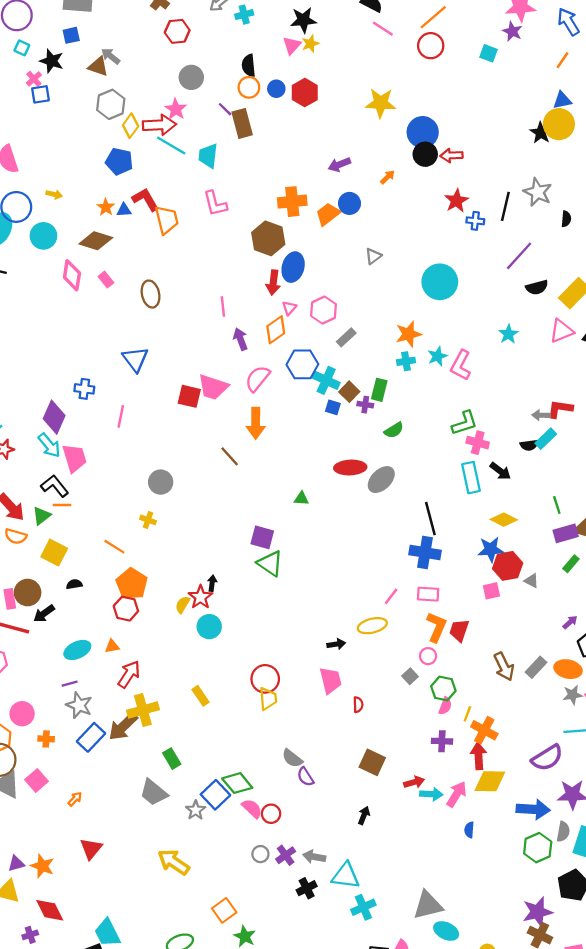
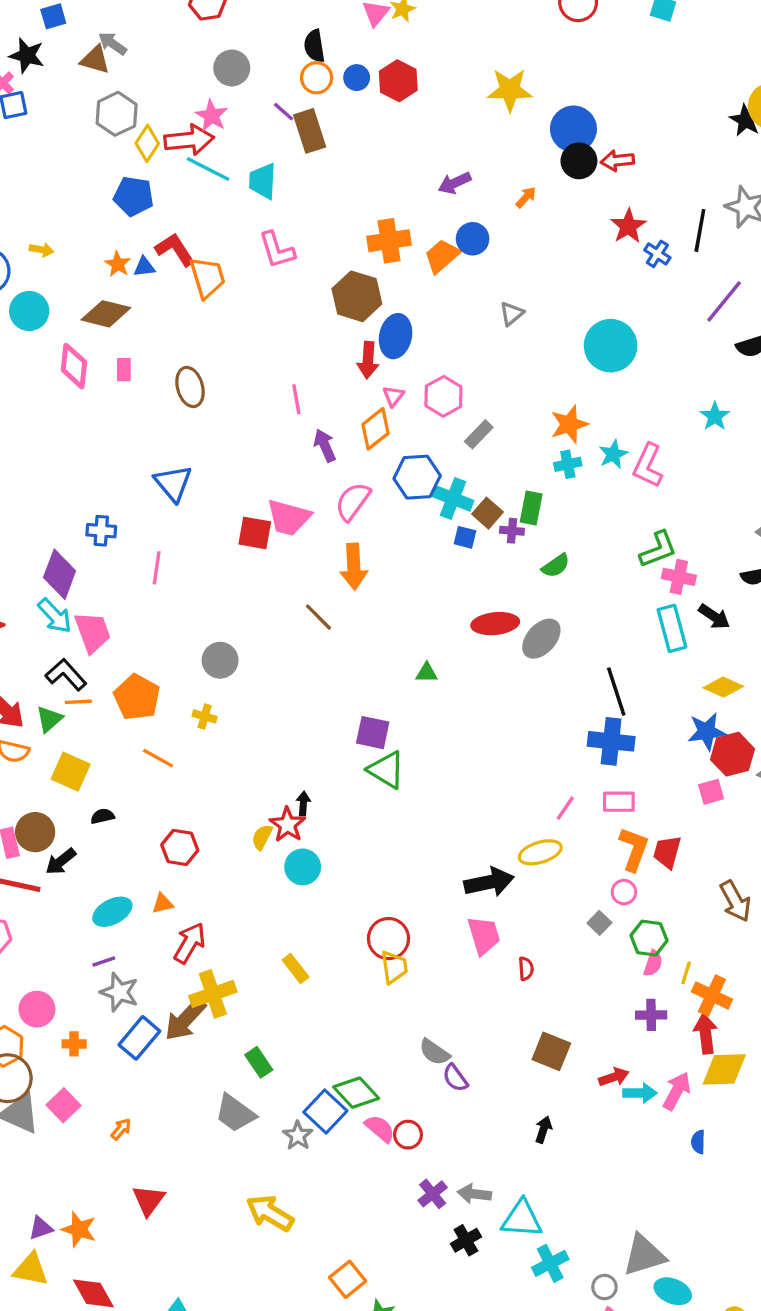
blue cross: (475, 221) -> (657, 254), turned 30
pink rectangle: (106, 280) -> (124, 370), turned 42
orange pentagon: (132, 584) -> (137, 697), moved
black arrow: (336, 644) -> (489, 882), size x1.8
gray circle: (260, 854) -> (604, 1287), moved

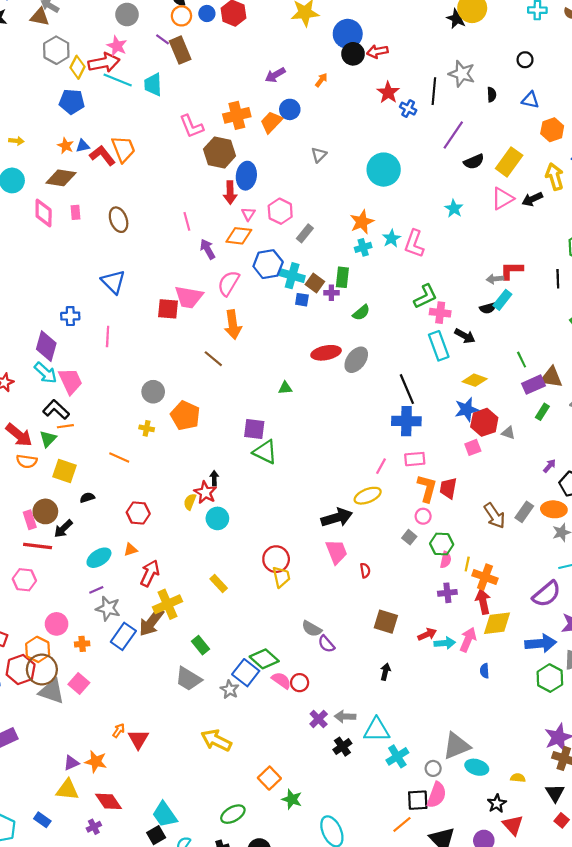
red L-shape: (175, 250) -> (102, 155), moved
pink L-shape: (277, 250) -> (192, 126), moved
orange diamond: (375, 429) -> (239, 236), turned 50
orange pentagon: (137, 697) -> (185, 416), moved
orange arrow: (121, 1129) -> (119, 731), moved

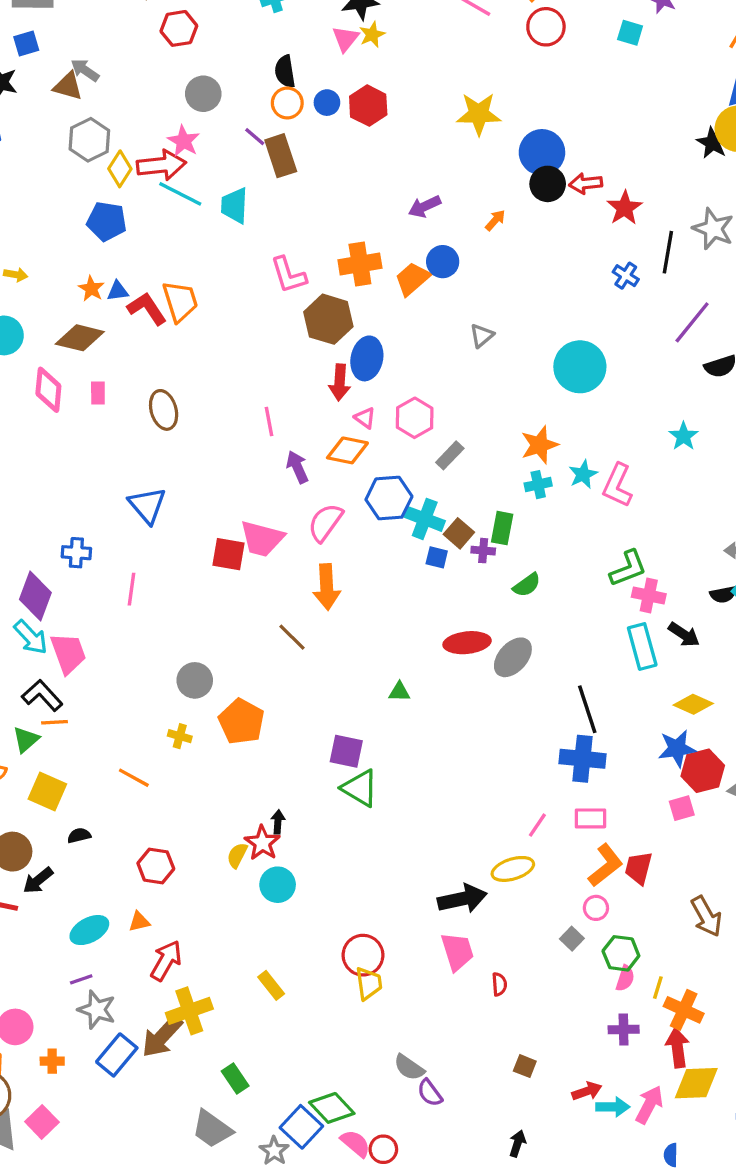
red star: (388, 93) -> (625, 208), moved
pink triangle: (248, 214) -> (365, 418), turned -32
orange L-shape: (427, 488) -> (606, 865), turned 32
brown square: (386, 622) -> (525, 1066), size x0.6

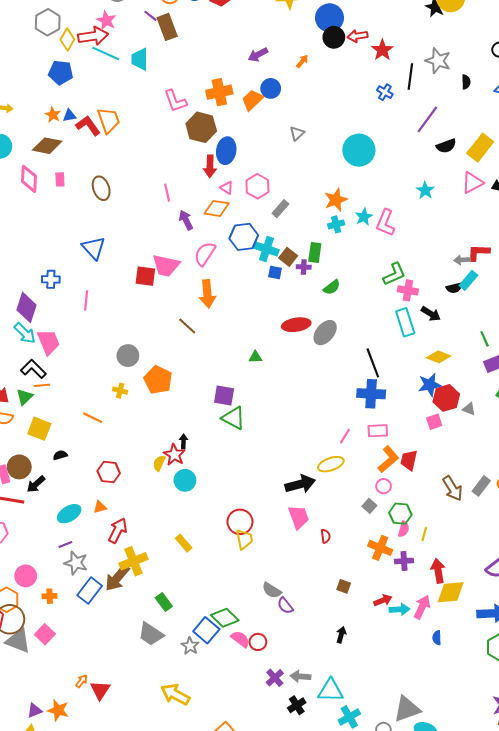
orange cross: (684, 1010) -> (380, 548), moved

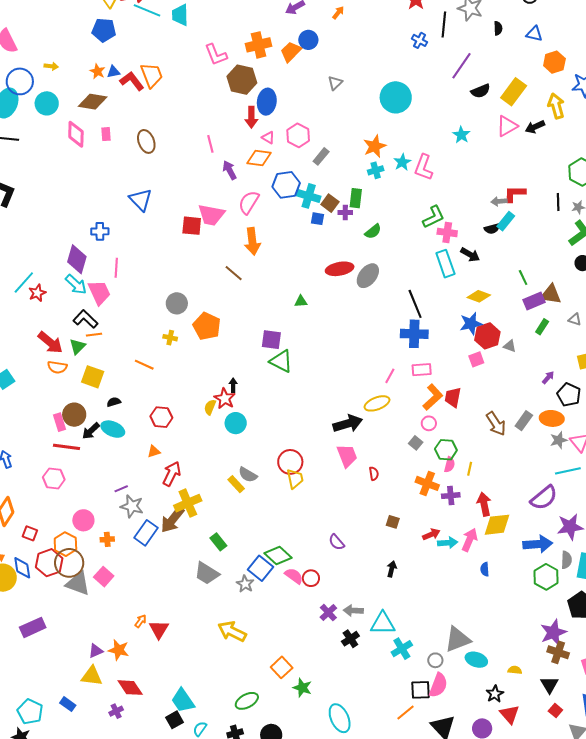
pink line: (86, 301) -> (116, 268), moved
cyan ellipse: (69, 514) -> (113, 429), moved, turned 55
gray semicircle: (272, 590) -> (248, 475), moved

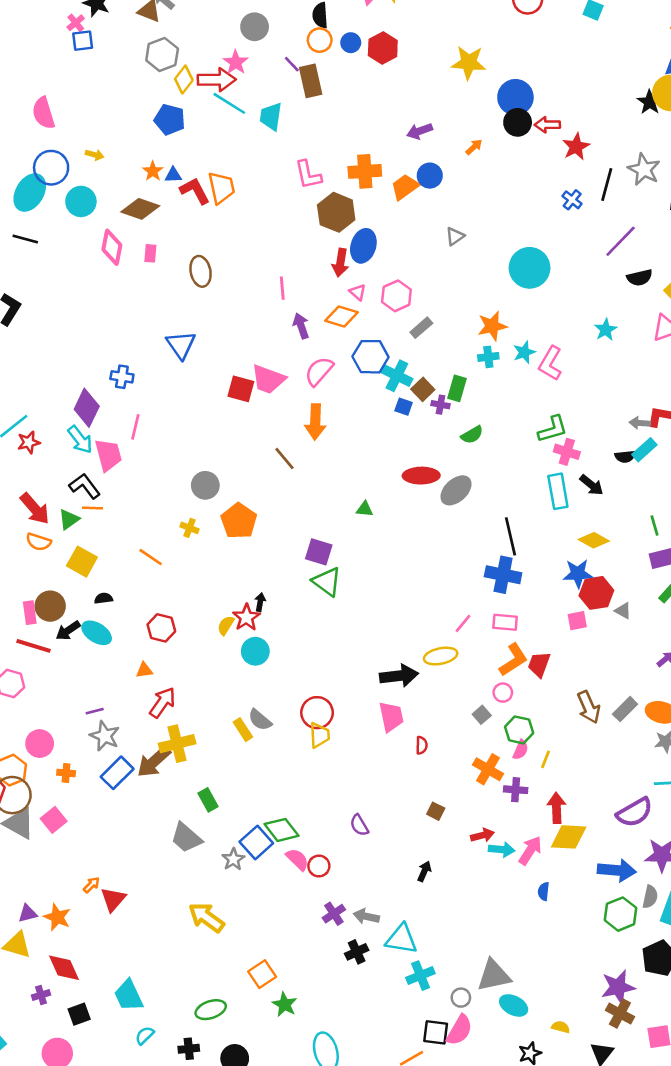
black square: (175, 720) -> (79, 1014), moved

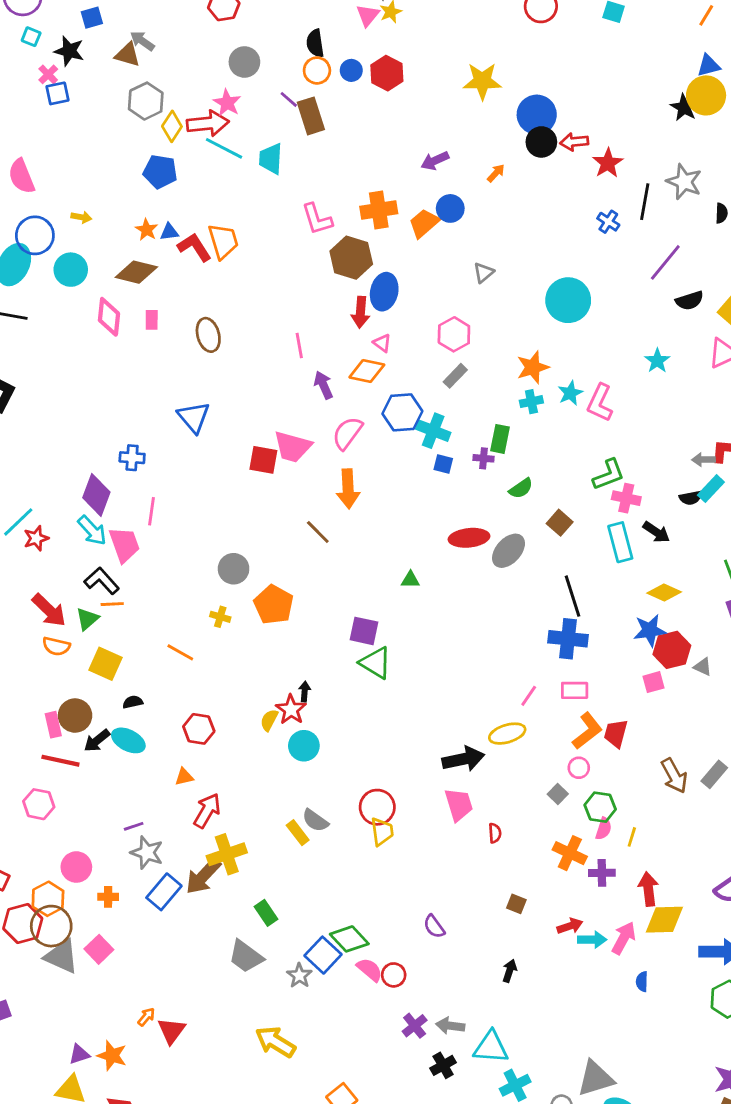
pink hexagon: (396, 296) -> (454, 334), moved
brown square: (423, 389) -> (560, 523), moved

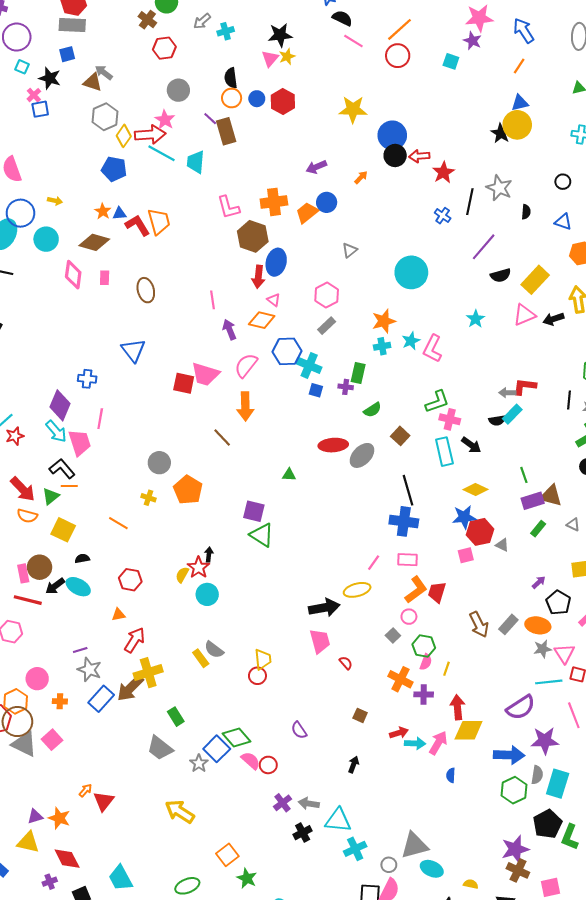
red circle: (377, 807) -> (257, 676), moved, size x0.7
red semicircle: (495, 833) -> (346, 663), turned -40

